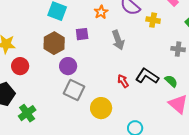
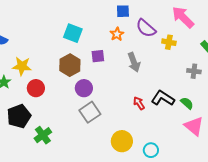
gray square: (74, 90) -> (90, 112), turned 30
yellow circle: (101, 108) -> (122, 141), moved

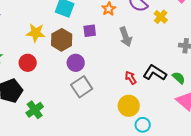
yellow cross: (169, 42) -> (161, 17), turned 32
yellow star: (22, 66) -> (36, 33), moved
yellow circle: (122, 141) -> (129, 106), moved

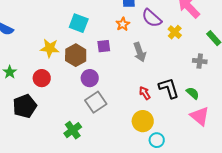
black L-shape: (155, 73) -> (169, 88), turned 40
green cross: (35, 110) -> (73, 130), moved

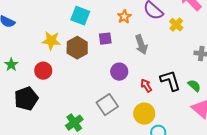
purple circle: (90, 78) -> (119, 72), moved
gray square: (96, 102) -> (107, 105), moved

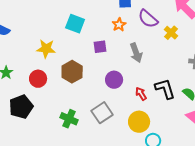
brown hexagon: (77, 48) -> (72, 72), moved
green cross: (74, 123) -> (69, 119), moved, turned -30

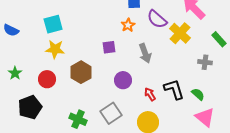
cyan square: (75, 24) -> (53, 24), moved, turned -36
yellow cross: (171, 33) -> (180, 33), size x1.5

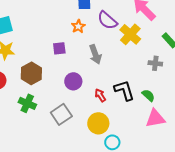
pink triangle: (205, 117) -> (155, 118), turned -50
green cross: (78, 119) -> (27, 103), moved

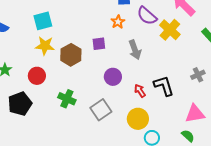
gray cross: (155, 63) -> (198, 75), moved, turned -32
brown hexagon: (31, 73) -> (71, 55), moved
green semicircle: (148, 95) -> (188, 136), moved

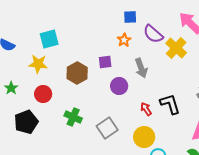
yellow star: (45, 46) -> (38, 64), moved
purple circle: (113, 77) -> (119, 86), moved

